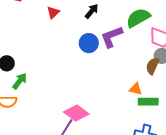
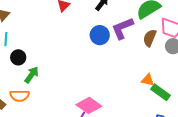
brown semicircle: (152, 66) -> (150, 38), moved
green rectangle: (148, 102) -> (161, 92), turned 36

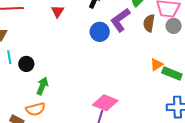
black circle: (18, 57) -> (26, 64), moved
orange triangle: (148, 80) -> (157, 64), turned -32

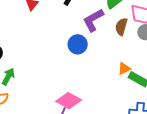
blue circle: (100, 32) -> (78, 44), moved

